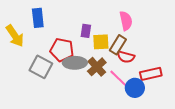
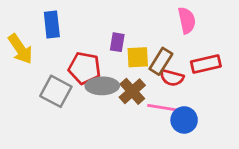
pink semicircle: (126, 21) -> (187, 20), moved
red rectangle: (151, 74) -> (206, 64), moved
pink line: (119, 79) -> (162, 108), turned -35

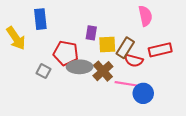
gray square: (56, 91) -> (44, 71), size x0.6

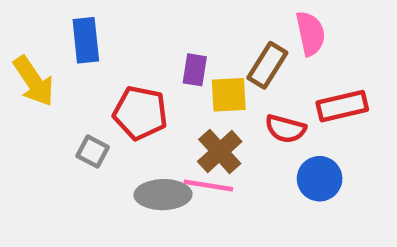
brown rectangle: (125, 48) -> (267, 65), moved
gray ellipse: (80, 67) -> (163, 195), moved
pink line: (126, 84) -> (208, 186), moved
blue circle: (143, 93) -> (320, 179), moved

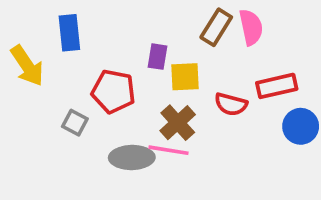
brown rectangle: (267, 65) -> (216, 27), moved
blue circle: (320, 179) -> (301, 126), moved

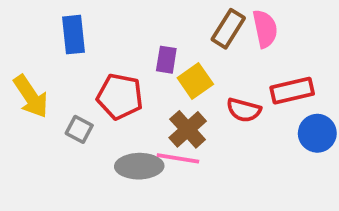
yellow arrow: (27, 66) -> (31, 96), moved
yellow square: (185, 77) -> (195, 81), turned -32

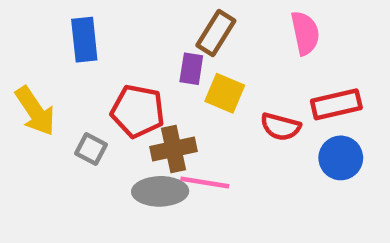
brown rectangle: (228, 29) -> (216, 33), moved
yellow square: (195, 81) -> (225, 93), turned -32
brown cross: (188, 129) -> (173, 149), moved, turned 30
blue circle: (317, 133) -> (341, 158), moved

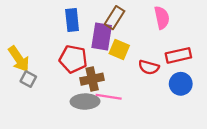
blue rectangle: (84, 40) -> (72, 20), moved
purple rectangle: (191, 69) -> (102, 37), size x1.6
gray square: (91, 149) -> (28, 79), moved

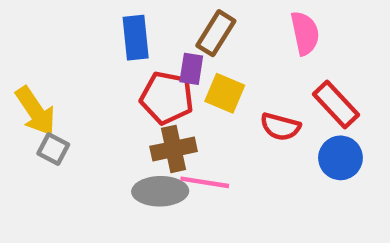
purple rectangle: (102, 37) -> (191, 69), size x0.6
red rectangle: (178, 55) -> (336, 104), turned 60
red pentagon: (73, 59) -> (167, 98), moved

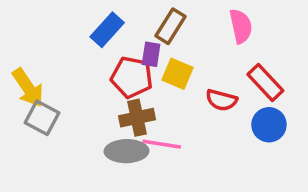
blue rectangle: (136, 38) -> (107, 30), turned 48
gray square: (53, 149) -> (42, 118), size x1.4

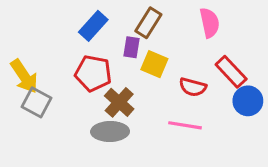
red pentagon: (132, 77) -> (93, 73), moved
brown cross: (137, 118) -> (119, 102), turned -36
blue circle: (269, 125) -> (248, 101), moved
pink line: (162, 144) -> (185, 125), moved

